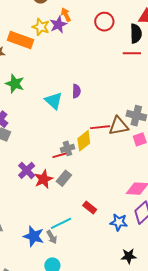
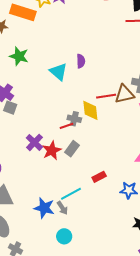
yellow diamond: (84, 141) -> (90, 110), turned -55
gray cross: (67, 148) -> (74, 119), turned 32
red rectangle: (90, 208) -> (99, 177), turned -64

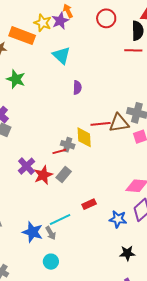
cyan triangle: (58, 72) -> (61, 55), moved

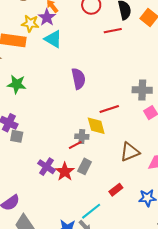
red line: (133, 50) -> (113, 31), moved
cyan triangle: (61, 55) -> (53, 39), moved
purple semicircle: (77, 87) -> (78, 79), size x1.5
brown triangle: (119, 123) -> (130, 152), moved

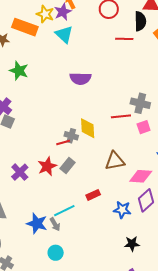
purple semicircle: (78, 79) -> (80, 78), turned 90
red line: (109, 109) -> (121, 116), moved
purple cross: (46, 167) -> (20, 172), moved

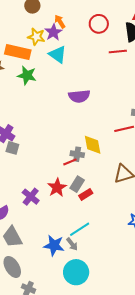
green star: (19, 71) -> (27, 75), moved
red rectangle: (93, 195) -> (86, 194), moved
cyan circle: (56, 253) -> (76, 272), size x1.6

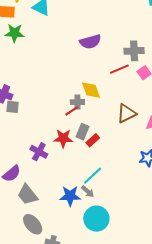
purple semicircle: (79, 96) -> (90, 42), moved
red star: (57, 187) -> (63, 138), turned -30

